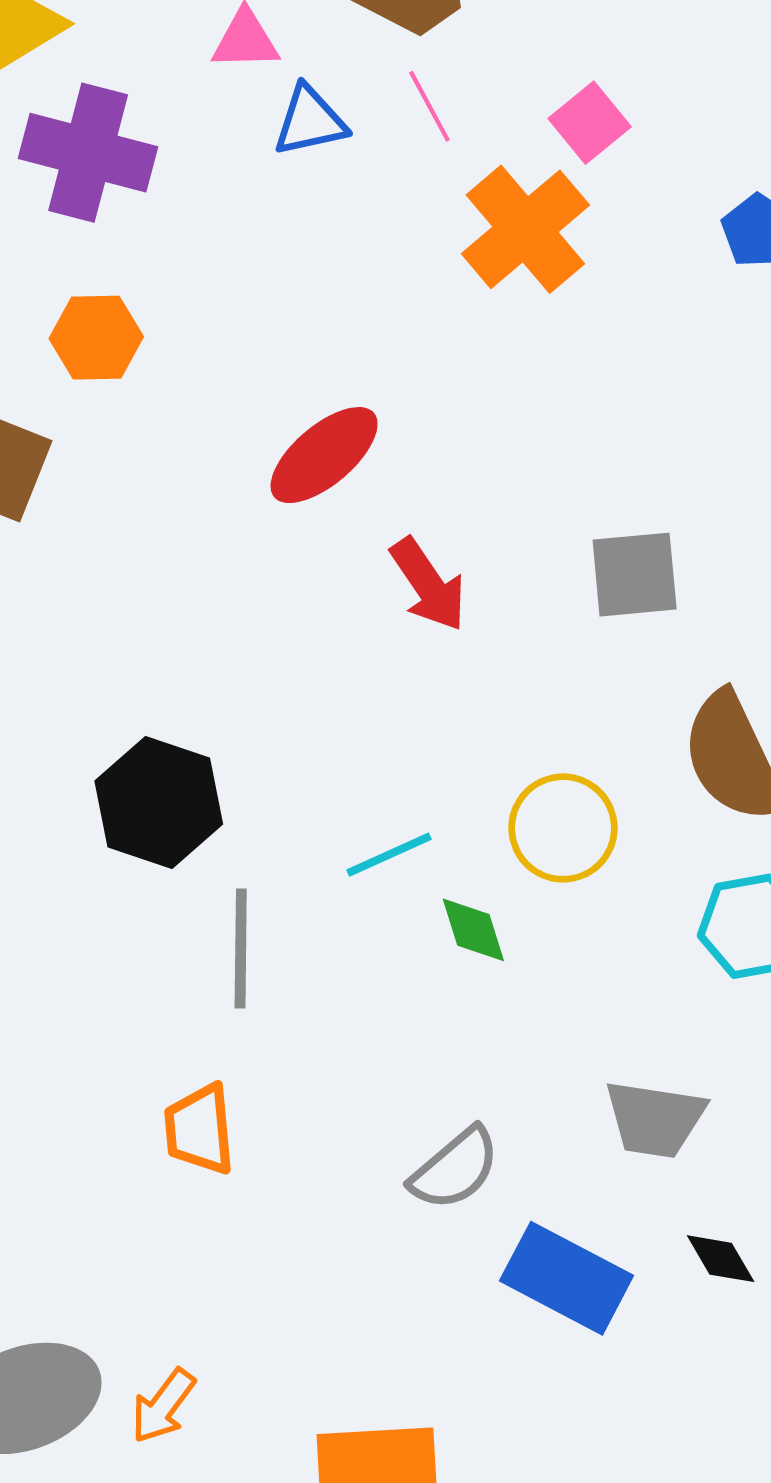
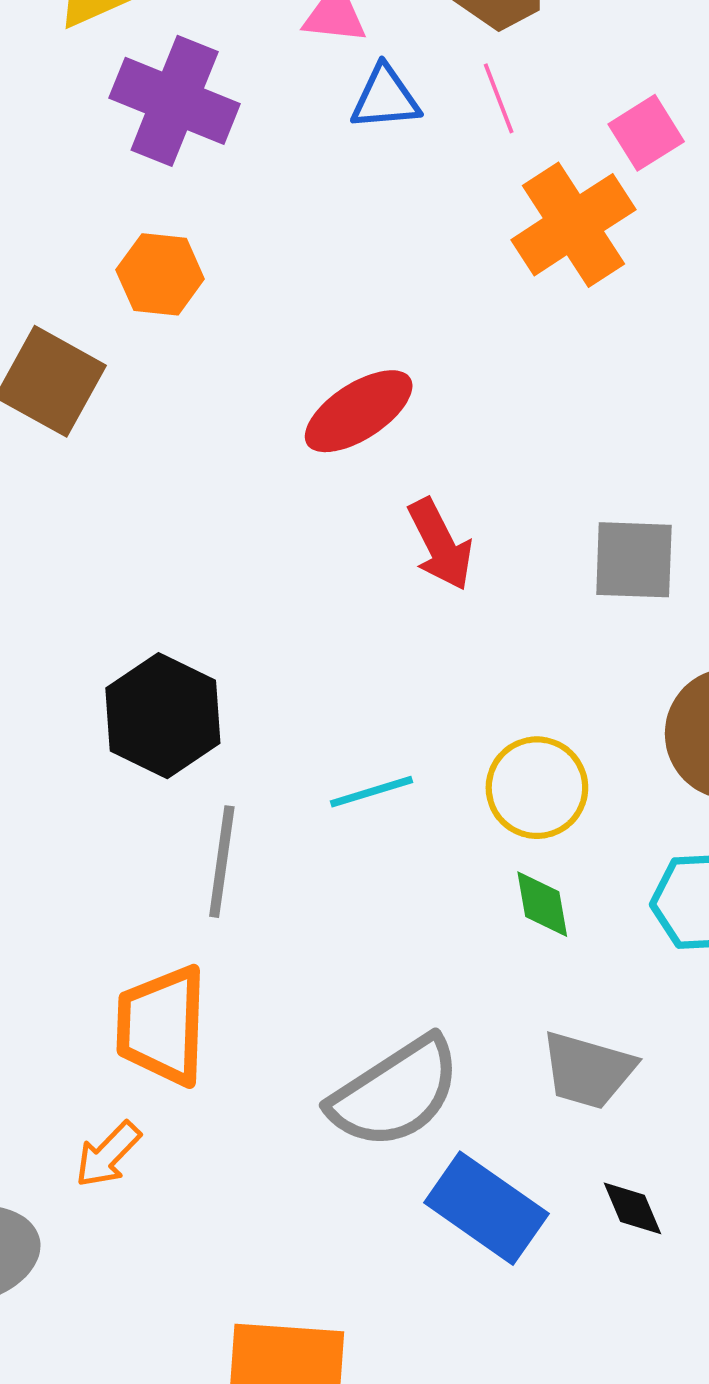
green diamond: (473, 930) -> (542, 904), moved
orange trapezoid: (199, 1129) -> (162, 1025), size x1.4
gray semicircle: (455, 1169) -> (395, 1093), size x1.5
orange arrow: (163, 1406) -> (108, 1154), moved

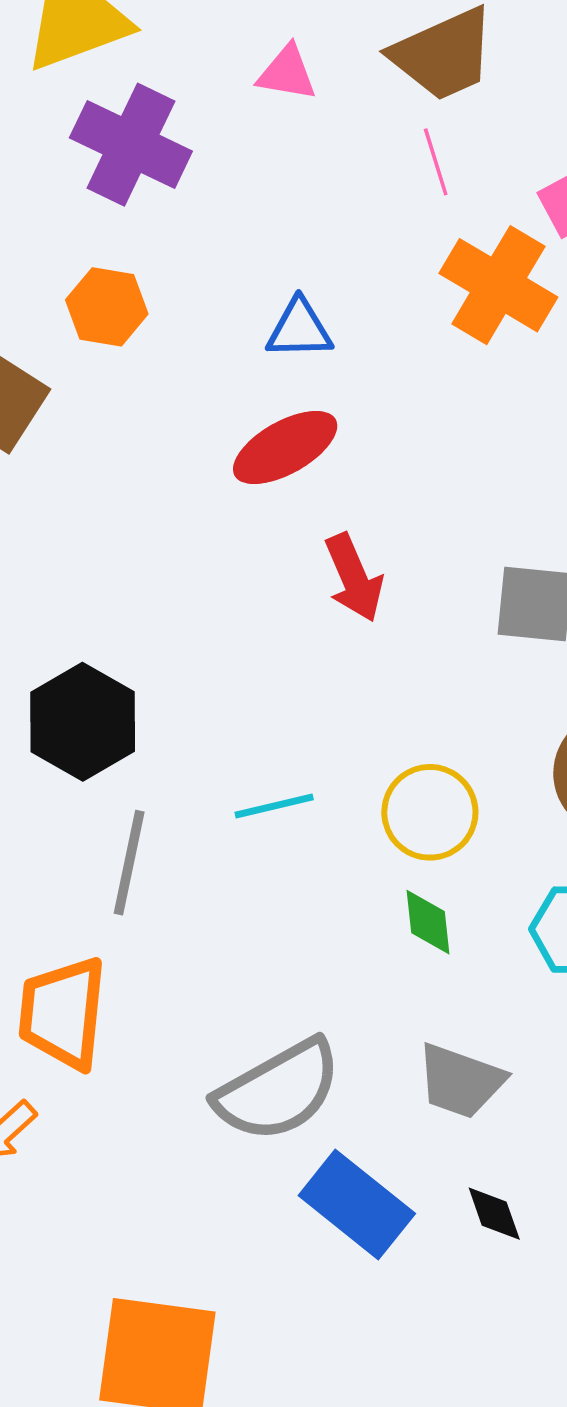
blue triangle: (385, 98) -> (299, 329), moved
orange cross: (573, 225) -> (498, 285), turned -30

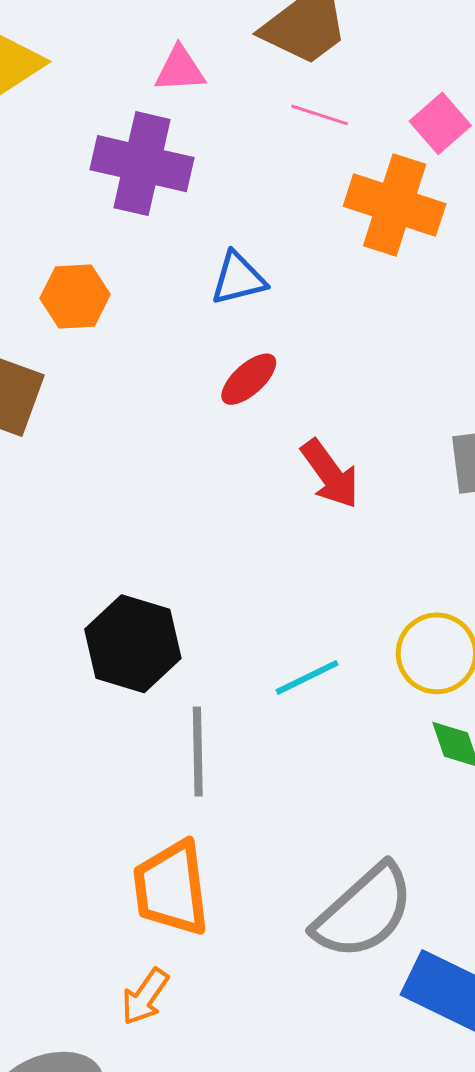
purple cross: (131, 145) -> (142, 164), moved
pink line: (436, 162) -> (320, 115), turned -42
red ellipse: (285, 448) -> (249, 379), size x0.7

